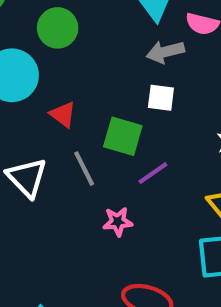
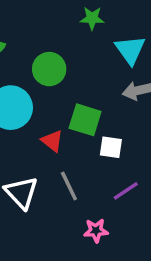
white square: (161, 98) -> (111, 147), moved
green square: (123, 136) -> (85, 120), moved

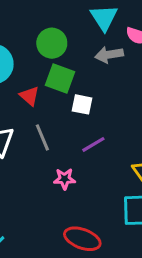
green circle: (49, 69) -> (52, 43), moved

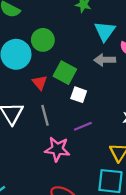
green circle: (52, 43) -> (43, 40), moved
pink star: (65, 179) -> (57, 149), size x1.5

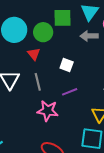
green circle: (43, 40) -> (43, 32), moved
green square: (65, 73) -> (62, 18), moved, turned -30

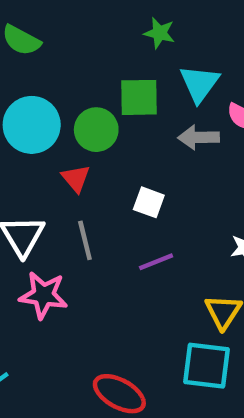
pink star: (48, 111) -> (43, 295), moved

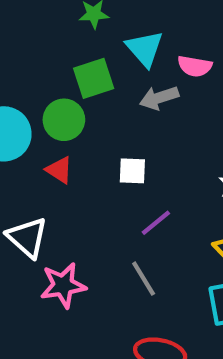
gray line: (85, 240) -> (144, 279), moved

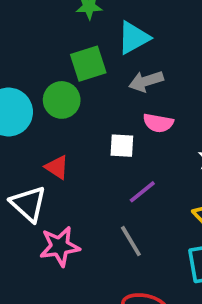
cyan triangle: (145, 49) -> (134, 38), turned 42
pink semicircle: (195, 66) -> (158, 123), moved
red triangle: (59, 170) -> (57, 167), moved

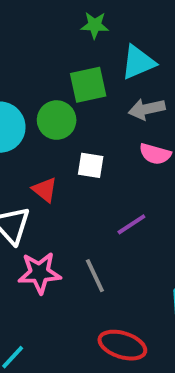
white square: (122, 146) -> (91, 165), moved
gray line: (131, 241) -> (95, 276), moved

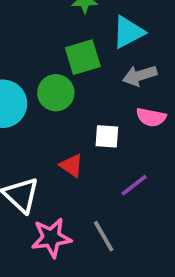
white square: (91, 165) -> (107, 136), moved
red triangle: (45, 190) -> (71, 166), moved

